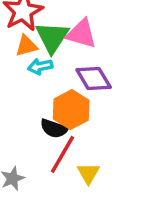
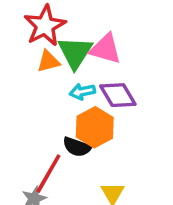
cyan arrow: (40, 66) -> (82, 92), moved
red line: (63, 154) -> (48, 174), moved

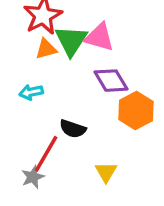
cyan arrow: (82, 92) -> (31, 92), moved
orange hexagon: (95, 127) -> (136, 110), moved

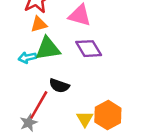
green triangle: (71, 41) -> (48, 49), moved, turned 48
orange hexagon: (136, 110) -> (108, 115), moved

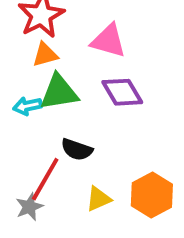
yellow triangle: (85, 119) -> (99, 199), moved, turned 36

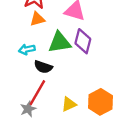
green triangle: (59, 92) -> (60, 42), moved
purple diamond: (122, 92) -> (83, 41), turned 45
black semicircle: (77, 150) -> (43, 67), moved

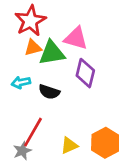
green triangle: (60, 42) -> (52, 53), moved
black semicircle: (43, 67) -> (49, 92), moved

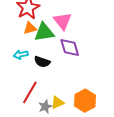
pink triangle: (76, 38) -> (63, 21), turned 36
purple diamond: (85, 73) -> (70, 48), turned -30
gray star: (22, 151) -> (45, 107), moved

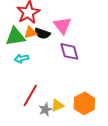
green triangle: (44, 32) -> (15, 36), moved
black semicircle: (42, 62) -> (42, 33), moved

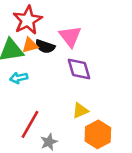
yellow triangle: (57, 105) -> (80, 111), moved

